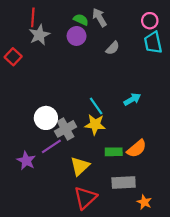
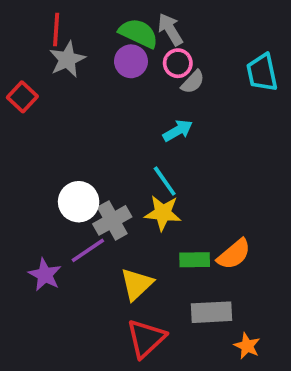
green semicircle: (81, 20) -> (138, 33), size x1.5
pink circle: (150, 21) -> (178, 63), moved
cyan arrow: (132, 99) -> (178, 131), moved

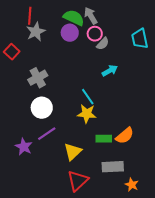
cyan arrow: (178, 131) -> (110, 71), moved
gray cross: (112, 220) -> (38, 78), moved

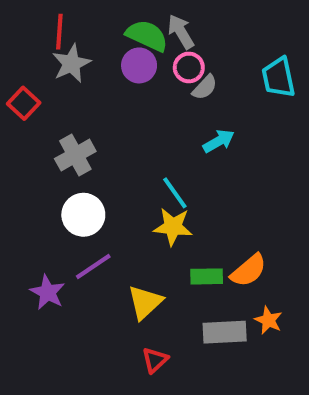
red triangle: (78, 181) -> (155, 360), size x0.6
orange star: (132, 185) -> (268, 320), moved

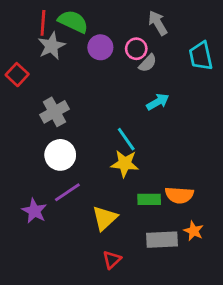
gray arrow: (181, 32) -> (158, 23), moved
green semicircle: (147, 36) -> (73, 21), moved
orange semicircle: (249, 270) -> (179, 195), turned 44

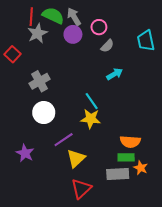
gray arrow: (158, 23) -> (74, 17), moved
pink circle: (136, 49) -> (99, 27), moved
purple line: (67, 192) -> (64, 140), moved
green rectangle: (149, 199) -> (126, 157), moved
red triangle: (112, 260) -> (81, 189), size x1.5

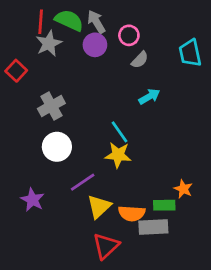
orange semicircle: (130, 142) -> (132, 213), moved
orange star: (141, 168) -> (183, 189), moved

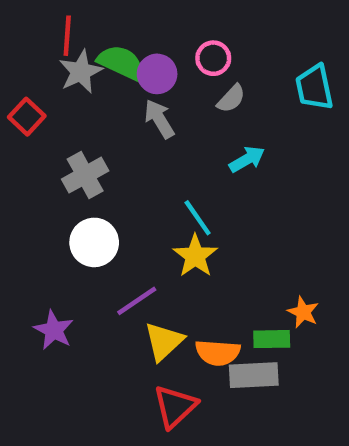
green semicircle: (69, 20) -> (121, 63), moved
gray arrow: (96, 22) -> (159, 119), moved
yellow star: (118, 155) -> (195, 256), turned 30

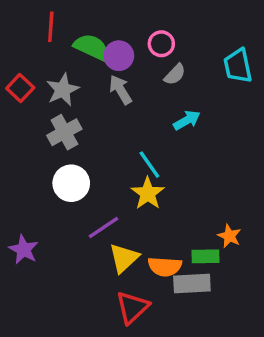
gray star: (81, 72) -> (63, 90), moved
purple star: (54, 330) -> (24, 250), moved

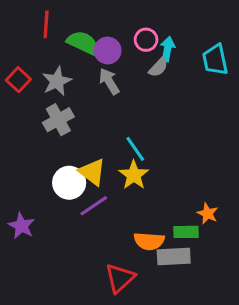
cyan arrow: (187, 120) -> (168, 49), moved, turned -50
white circle: (71, 183) -> (69, 183), moved
yellow triangle: (124, 258) -> (92, 172), moved, turned -40

